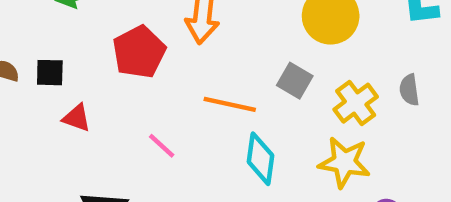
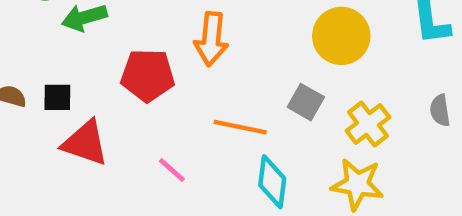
red pentagon: (139, 52) -> (148, 75), turned 30
gray semicircle: (409, 90) -> (440, 110), moved
red triangle: (77, 118) -> (85, 143), size x1.6

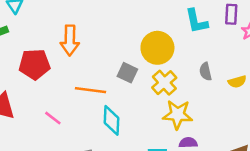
yellow circle: (341, 36) -> (157, 48), moved
yellow star: (357, 184) -> (178, 115), moved

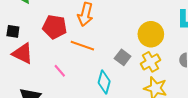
gray square: (127, 73) -> (123, 57), moved
orange line: (90, 90) -> (82, 46), moved

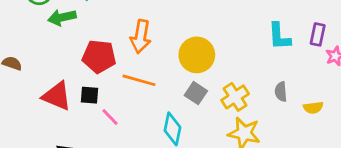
black square: (13, 31) -> (90, 95), moved
yellow circle: (151, 34) -> (197, 55), moved

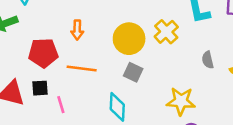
orange arrow: (141, 37) -> (77, 30), size x0.7
yellow cross: (235, 97) -> (166, 32), moved
pink line: (110, 117) -> (61, 105), turned 36

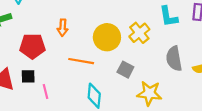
gray semicircle: (208, 60) -> (174, 59), size x1.6
orange line: (82, 69) -> (81, 61), moved
gray square: (133, 72) -> (125, 70), moved

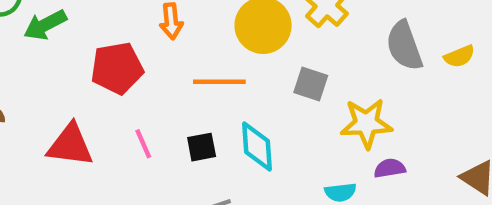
black square: (28, 76) -> (202, 147), moved
pink line: (46, 91) -> (143, 144), moved

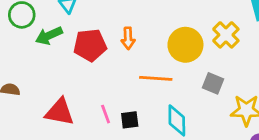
red pentagon: (117, 68) -> (90, 45), moved
black square: (202, 147) -> (130, 120), moved

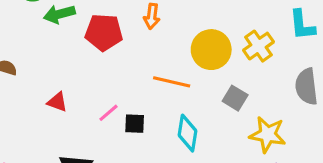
orange arrow: (128, 38) -> (152, 16), moved
red triangle: (60, 112) -> (57, 102), size x0.6
pink line: (106, 114) -> (109, 113), turned 60

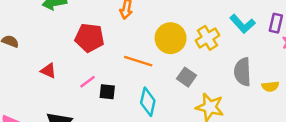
cyan L-shape: (302, 25) -> (242, 24), turned -40
red pentagon: (104, 32) -> (89, 38), moved

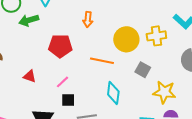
yellow cross: (208, 38) -> (156, 36), turned 30
black square: (107, 92) -> (68, 100), moved

